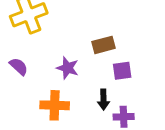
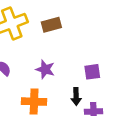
brown rectangle: (103, 45) -> (51, 25), moved

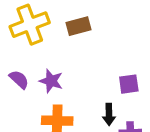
purple star: (45, 69) -> (51, 81), moved

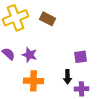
brown rectangle: (79, 26) -> (48, 19), turned 42

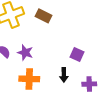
purple square: (80, 57) -> (77, 55), turned 32
purple cross: (82, 89) -> (89, 84), moved

